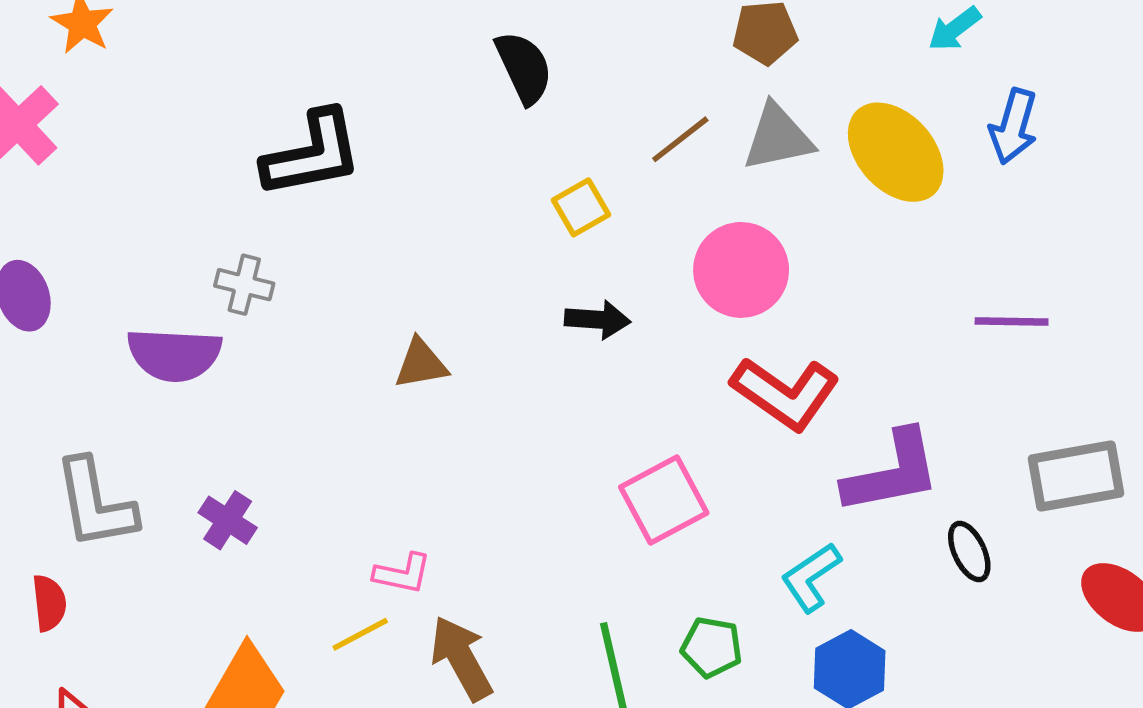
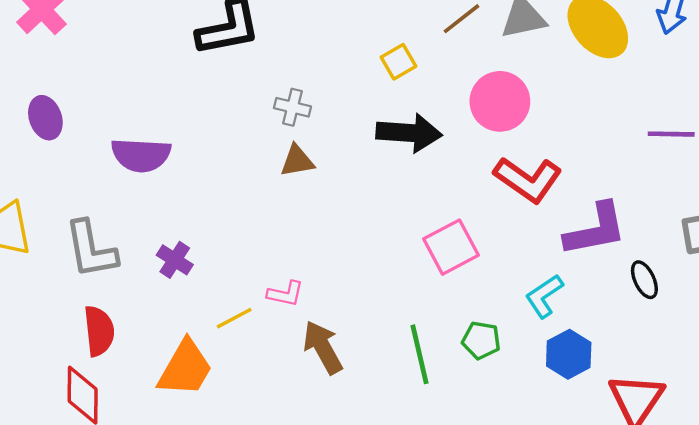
gray cross: (244, 285) -> (292, 107), moved
black arrow: (598, 320) -> (409, 133), size x1.6
red semicircle: (49, 603) -> (99, 331), moved, size x1.4
yellow line: (360, 634) -> (234, 318), moved

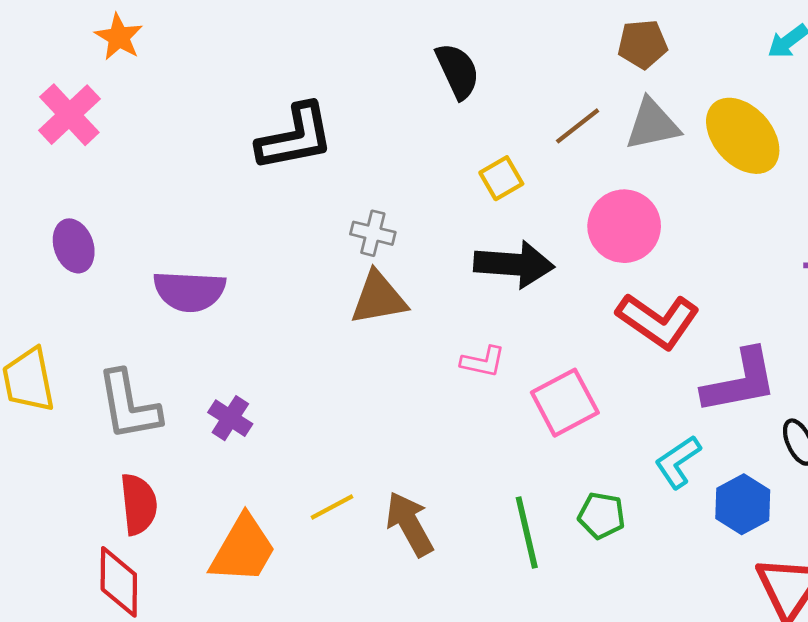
brown triangle: (297, 161) -> (379, 298), size x1.4
pink L-shape: (285, 294) -> (483, 362), moved
yellow line: (234, 318) -> (332, 507), moved
blue hexagon: (569, 354) -> (743, 504), moved

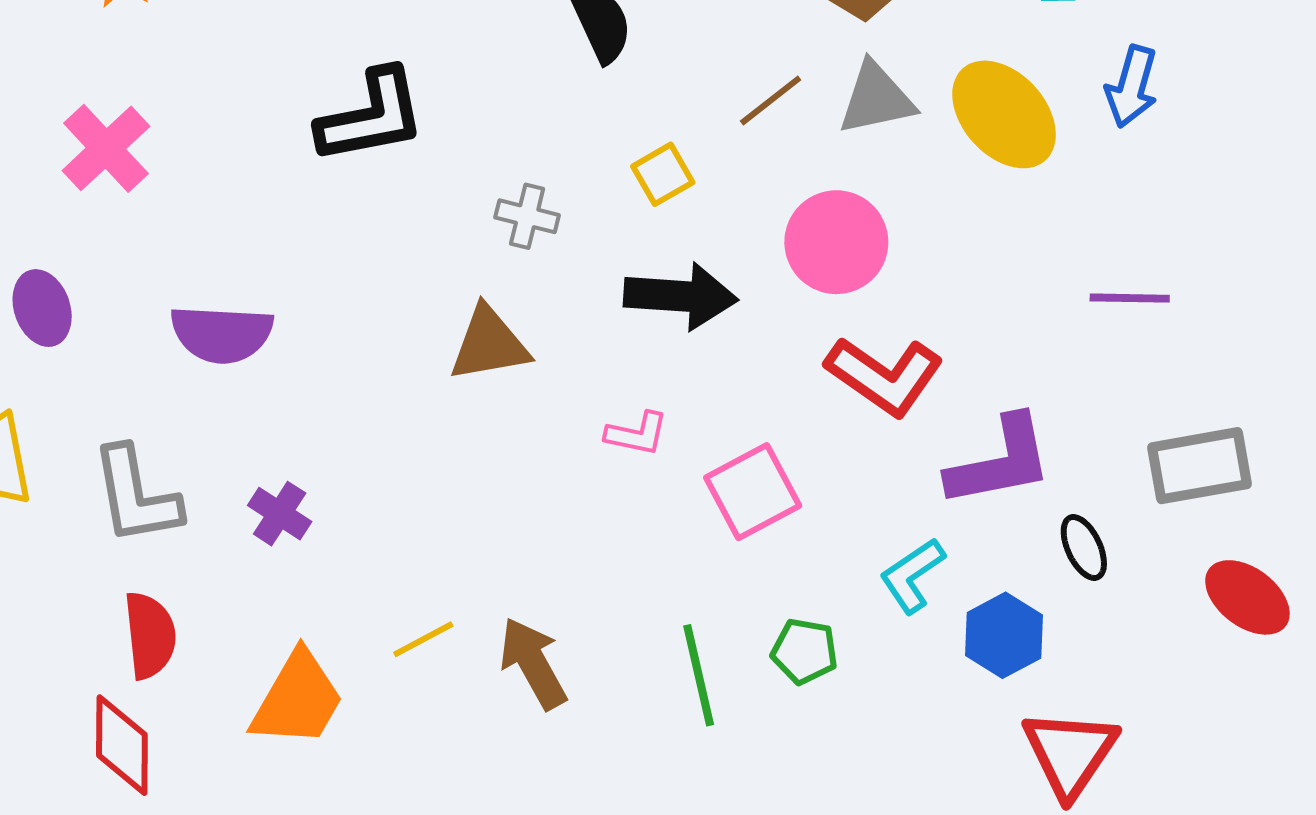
pink cross: (69, 115) -> (106, 148), moved
gray cross: (373, 233) -> (527, 216), moved
purple ellipse: (74, 246) -> (42, 308), moved

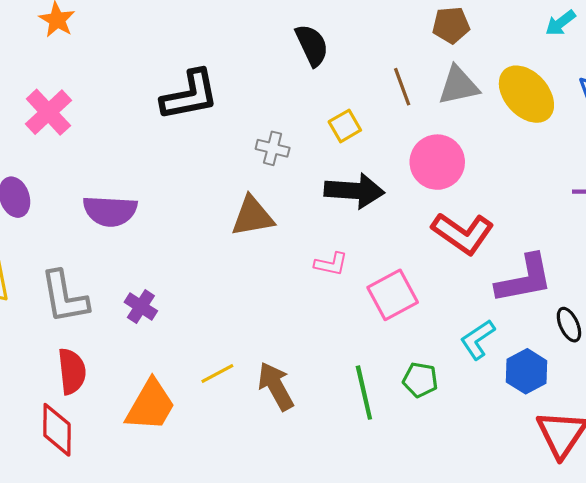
brown line: (771, 100) -> (402, 87), turned -72

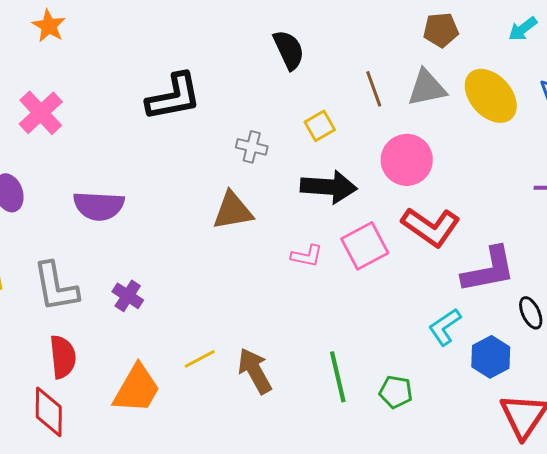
brown pentagon: (451, 25) -> (441, 30), moved
pink square: (393, 295) -> (365, 246), moved
green pentagon: (420, 380) -> (396, 392), moved

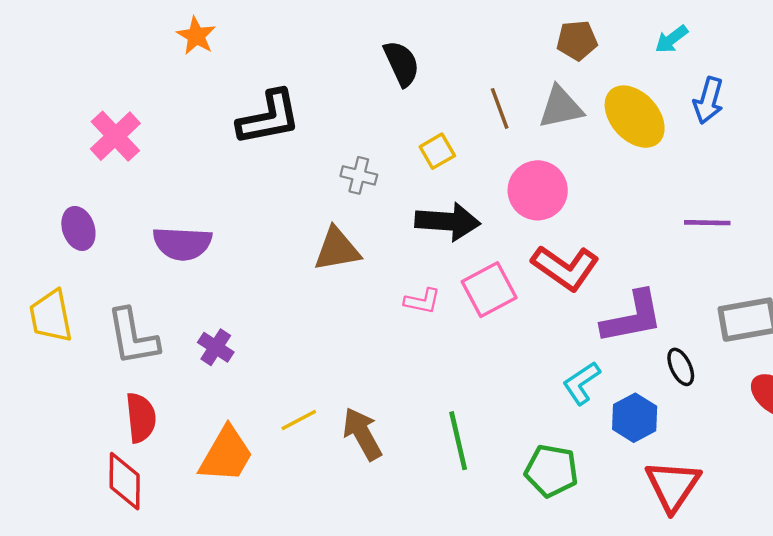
orange star: (49, 26) -> (196, 36), moved
green pentagon: (396, 392) -> (552, 471), moved, size x1.4

